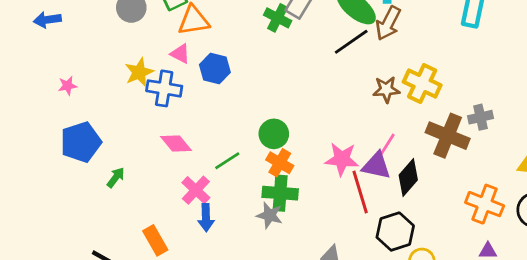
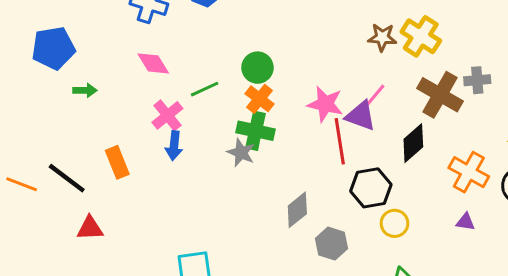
green arrow: (116, 177) -> (85, 90), turned 45
black diamond: (408, 178) -> (413, 143), moved

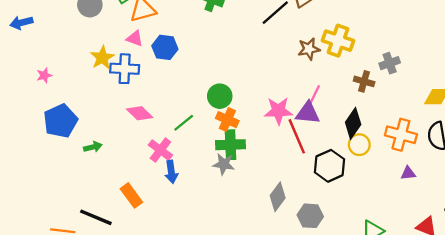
brown cross: (440, 95) -> (364, 81), size x0.6
yellow circle: (395, 223) -> (359, 145), moved

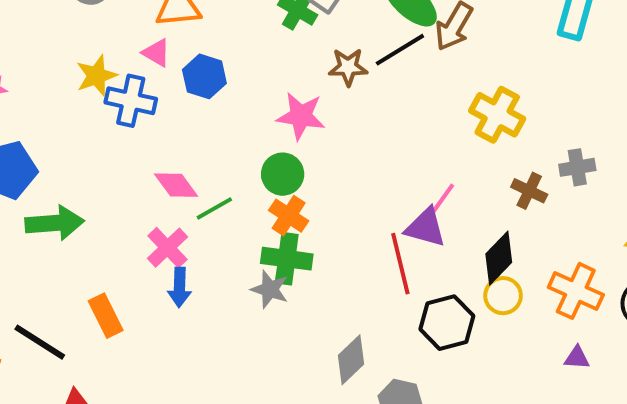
brown star: (309, 49) -> (348, 67), moved
pink star: (278, 111) -> (301, 116), moved
pink diamond: (140, 113) -> (176, 185), moved
green arrow: (93, 147) -> (55, 223), size x1.8

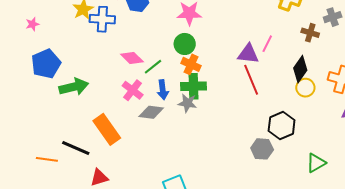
purple triangle: (426, 227) -> (248, 54), moved
blue arrow: (179, 287) -> (163, 90), moved
orange rectangle: (106, 316) -> (107, 129), size x1.4
black hexagon: (447, 323) -> (282, 126), moved
gray diamond: (351, 360) -> (151, 112), moved, turned 60

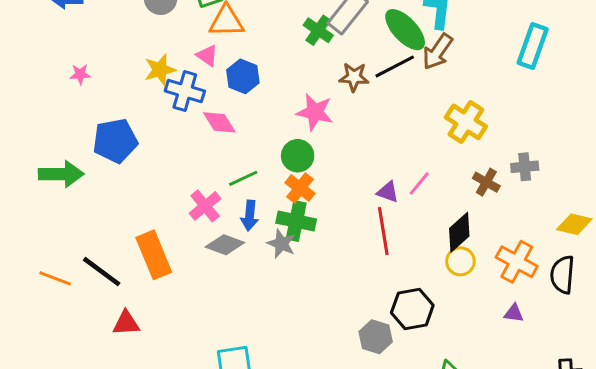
purple triangle: (248, 54) -> (388, 192), size x0.7
pink diamond: (132, 58) -> (219, 122), moved
blue pentagon: (46, 64) -> (115, 141), moved
green arrow: (74, 87) -> (61, 174), moved

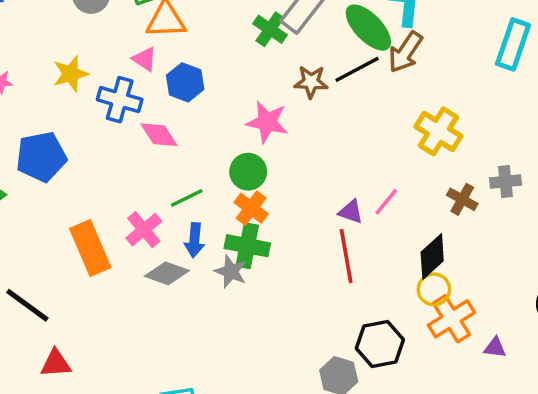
yellow star: (160, 70) -> (71, 74), moved
orange rectangle: (154, 255) -> (90, 248), moved
orange cross: (517, 262) -> (451, 319), moved, turned 30

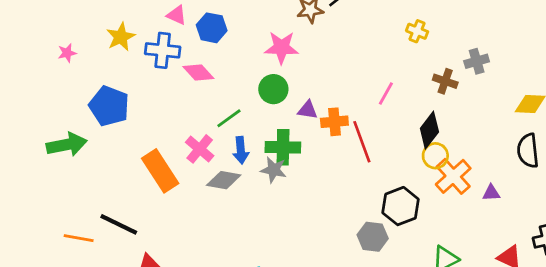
yellow cross: (438, 131) -> (417, 31), size x0.6
blue pentagon: (41, 157) -> (109, 106), turned -30
orange cross: (251, 208) -> (334, 122), moved, turned -32
purple triangle: (351, 212) -> (308, 110), moved

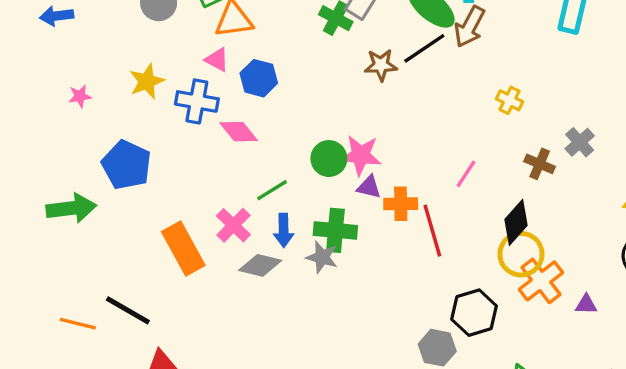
pink star: (281, 48) -> (361, 155), moved
gray cross: (477, 61) -> (580, 142), turned -30
yellow circle: (435, 156) -> (521, 254), size x1.4

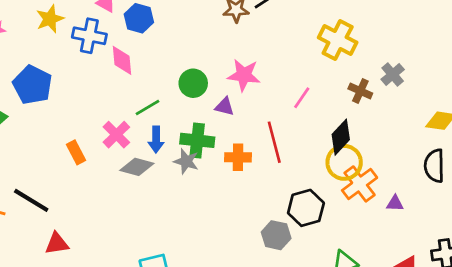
yellow cross: (510, 100) -> (338, 40), size x1.8
pink diamond: (239, 132) -> (122, 60), turned 32
pink star: (361, 155) -> (244, 75), moved
orange cross: (401, 204) -> (238, 157), moved
orange rectangle: (183, 249) -> (76, 152), size x0.6

